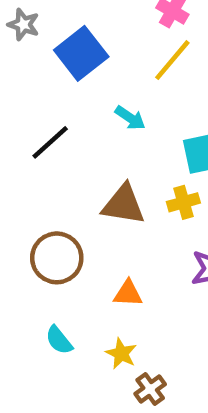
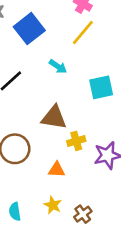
yellow cross: (183, 202) -> (76, 141), moved
cyan semicircle: (59, 340) -> (15, 212), moved, turned 30
brown cross: (150, 389) -> (83, 214), moved

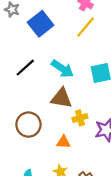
cyan arrow: (58, 66) -> (62, 69), moved, size x1.5

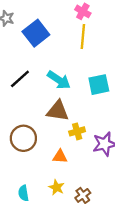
yellow line: (85, 27) -> (83, 37), turned -35

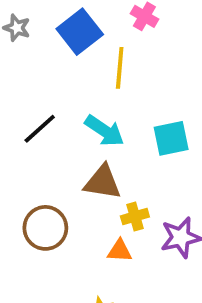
blue square: (36, 33) -> (80, 32), moved
yellow line: (83, 37) -> (120, 68), moved
orange triangle: (60, 157) -> (120, 251), moved

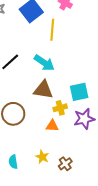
cyan square: (171, 138) -> (79, 92), moved

